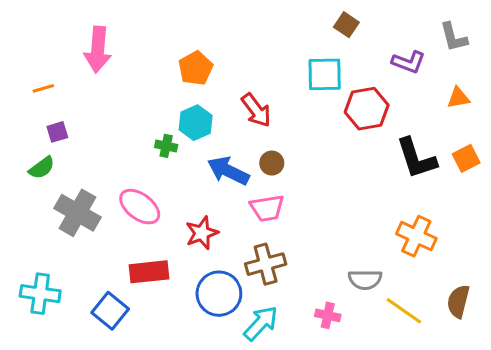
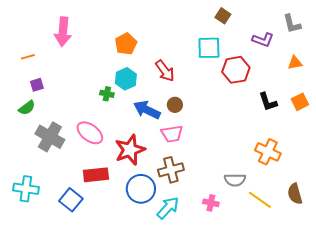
black L-shape: (416, 158) -> (268, 102), size x0.7
red star: (202, 233) -> (130, 150), size x1.4
brown semicircle: (458, 301) -> (295, 194), turned -30

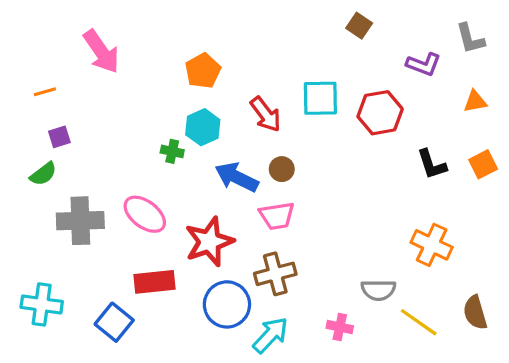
pink arrow: (63, 32) -> (101, 51), turned -40
cyan square: (209, 48) -> (320, 98), moved
gray cross: (50, 137) -> (80, 221), turned -32

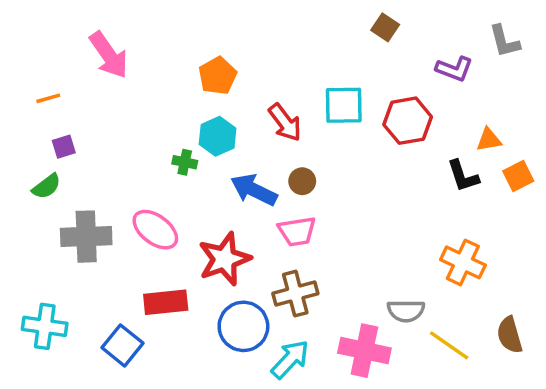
orange triangle: (475, 101) -> (489, 140), moved
pink cross: (340, 327) -> (364, 351), size x1.8

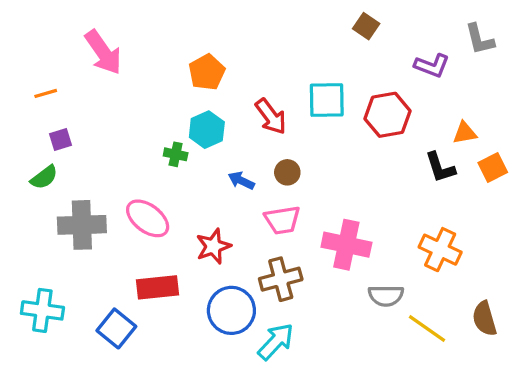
blue arrow: (254, 190) -> (241, 181), size x0.6
red star: (224, 259) -> (213, 246), size x0.7
pink cross: (364, 351) -> (346, 245), moved

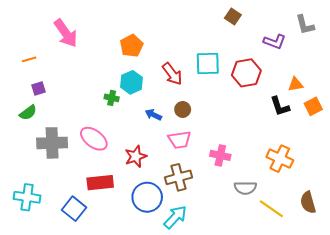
pink cross: (346, 245) -> (220, 155), size x0.7

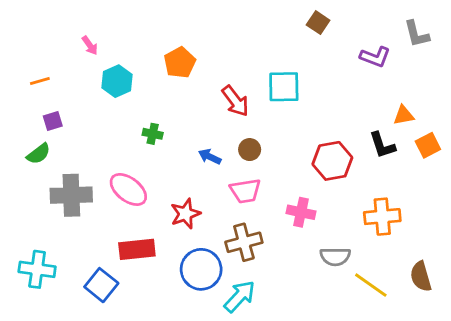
pink arrow: (66, 33) -> (90, 45), size x0.5
red hexagon: (246, 73) -> (332, 161), moved
cyan hexagon: (131, 82) -> (117, 81), moved
orange cross: (280, 159) -> (382, 217), turned -30

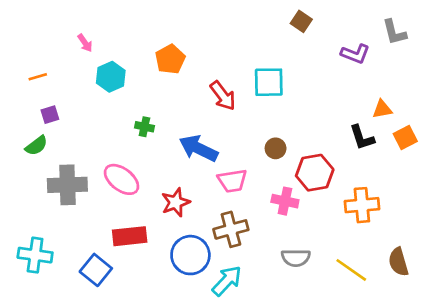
brown circle: (250, 150) -> (276, 148), moved
blue arrow: (210, 157) -> (199, 148), size x1.8
red hexagon: (332, 161) -> (315, 173), moved
gray semicircle: (335, 257) -> (296, 258), moved

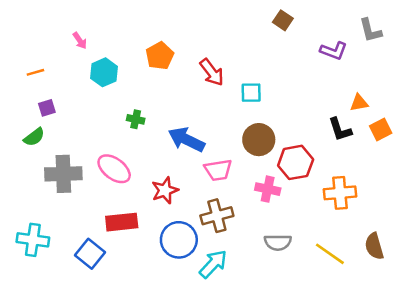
cyan square: (269, 82) -> (251, 93), moved, size x0.7
red arrow: (223, 96) -> (212, 72), moved
brown circle: (276, 148) -> (259, 140), size x1.6

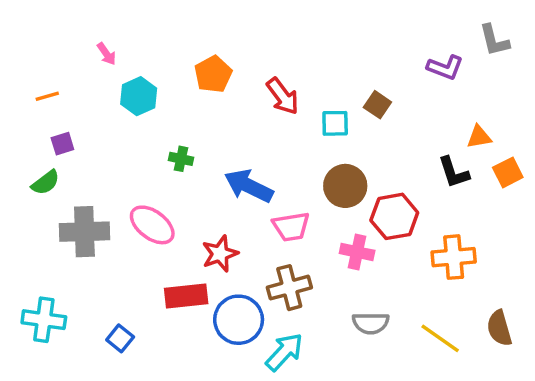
brown square: (283, 20) -> (377, 105), moved
red rectangle: (122, 222) -> (186, 296), moved
blue square: (90, 254) -> (120, 338), size x0.7

